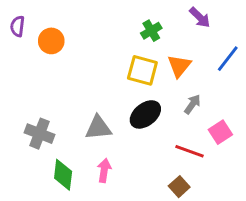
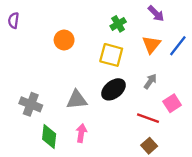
orange circle: (51, 41) -> (64, 40), moved
orange triangle: (179, 66) -> (151, 45), moved
brown square: (179, 187) -> (149, 146), moved

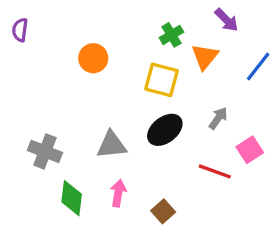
orange triangle: (151, 45) -> (205, 57), moved
brown square: (149, 146) -> (163, 211), moved

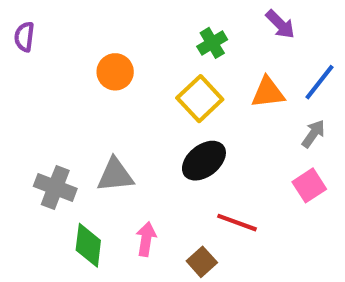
orange triangle: (205, 57) -> (268, 92), moved, turned 44
yellow square: (162, 80) -> (200, 99), turned 32
gray arrow: (218, 118) -> (313, 134), moved
gray triangle: (112, 145) -> (115, 175), moved
red line: (215, 171) -> (237, 223), moved

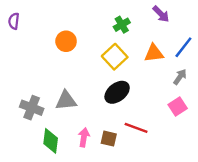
brown square: (202, 262) -> (109, 139), moved, turned -35

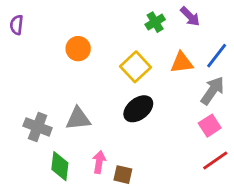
green cross: (122, 25) -> (155, 22), moved
gray arrow: (180, 77) -> (212, 91), size x1.5
red line: (136, 128) -> (215, 161), moved, turned -55
brown square: (109, 139) -> (123, 175), moved

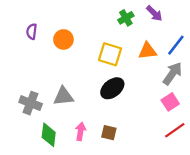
purple semicircle: (17, 25) -> (32, 32), moved
yellow square: (135, 67) -> (110, 54), turned -30
brown square: (123, 175) -> (109, 133), moved

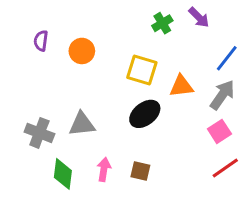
orange triangle: (147, 51) -> (181, 86), moved

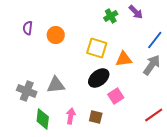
pink square: (219, 131) -> (116, 96), moved

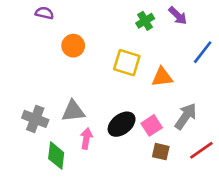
purple semicircle: (28, 28) -> (44, 13), moved, turned 96
gray arrow: (152, 65) -> (186, 116), moved
black ellipse: (99, 78) -> (122, 124), moved
pink arrow: (71, 116) -> (86, 139), moved
brown square: (96, 117) -> (161, 152), moved

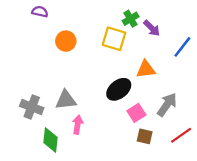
purple arrow: (178, 16) -> (152, 28), moved
yellow square: (127, 63) -> (114, 39), moved
black ellipse: (122, 124) -> (119, 89), moved

